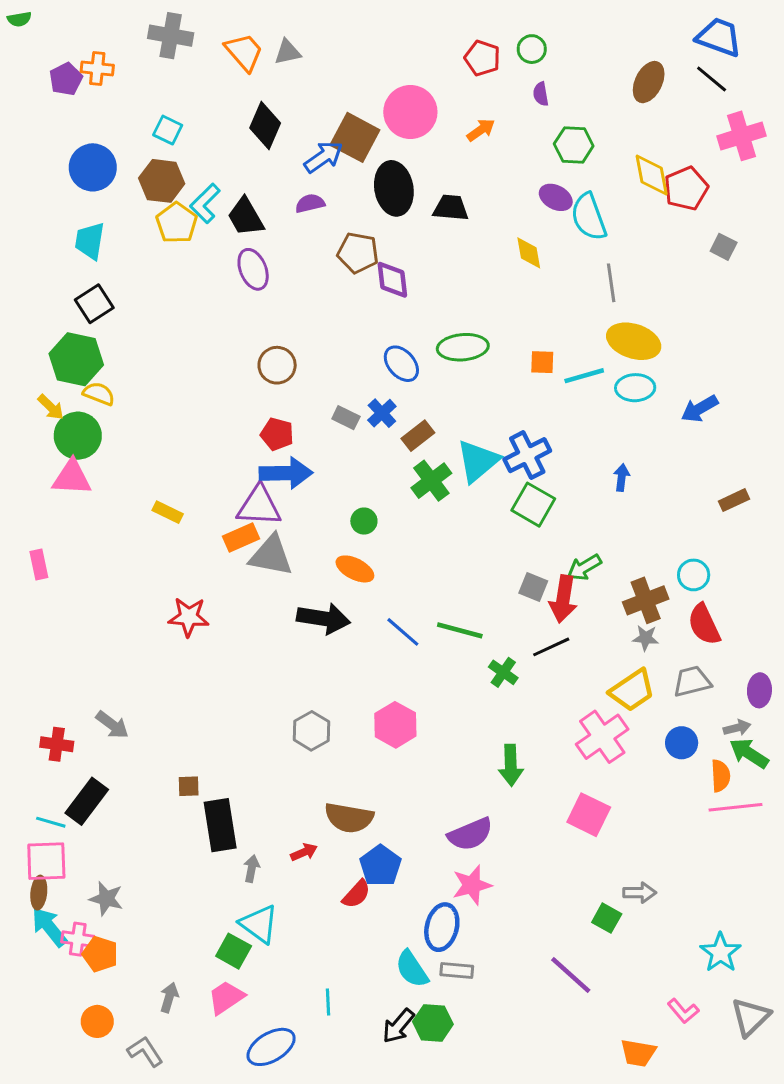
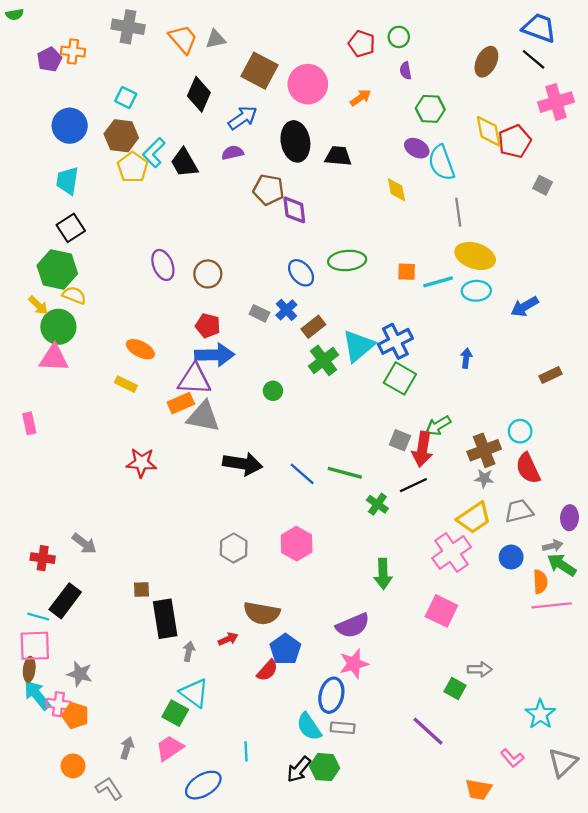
brown square: (355, 137) -> (259, 71), moved
purple ellipse: (253, 269) -> (163, 265), moved
orange ellipse: (355, 569) -> (140, 349), moved

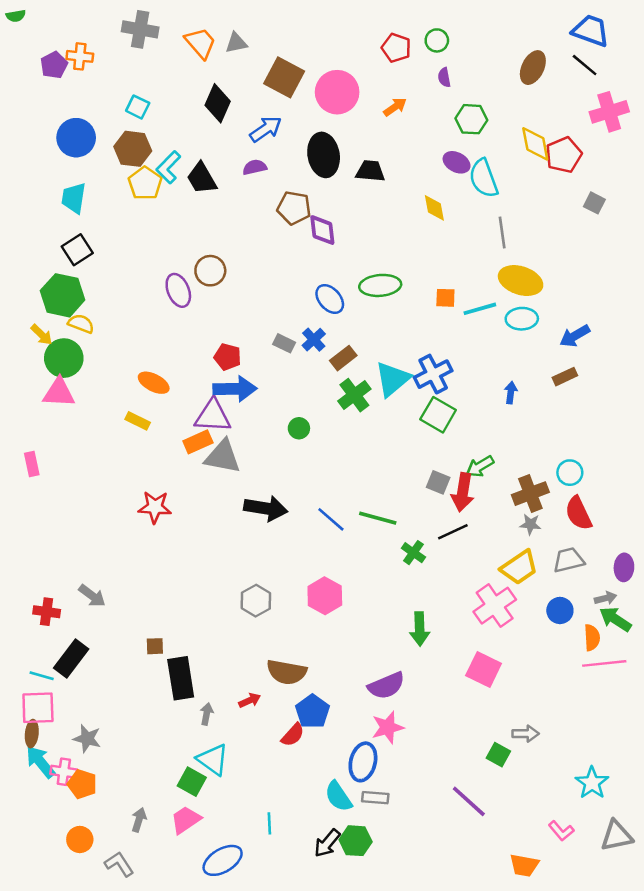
brown circle: (208, 274) -> (210, 271), moved
brown rectangle: (550, 375) -> (565, 377), moved
gray triangle: (563, 763) -> (617, 836), turned 32

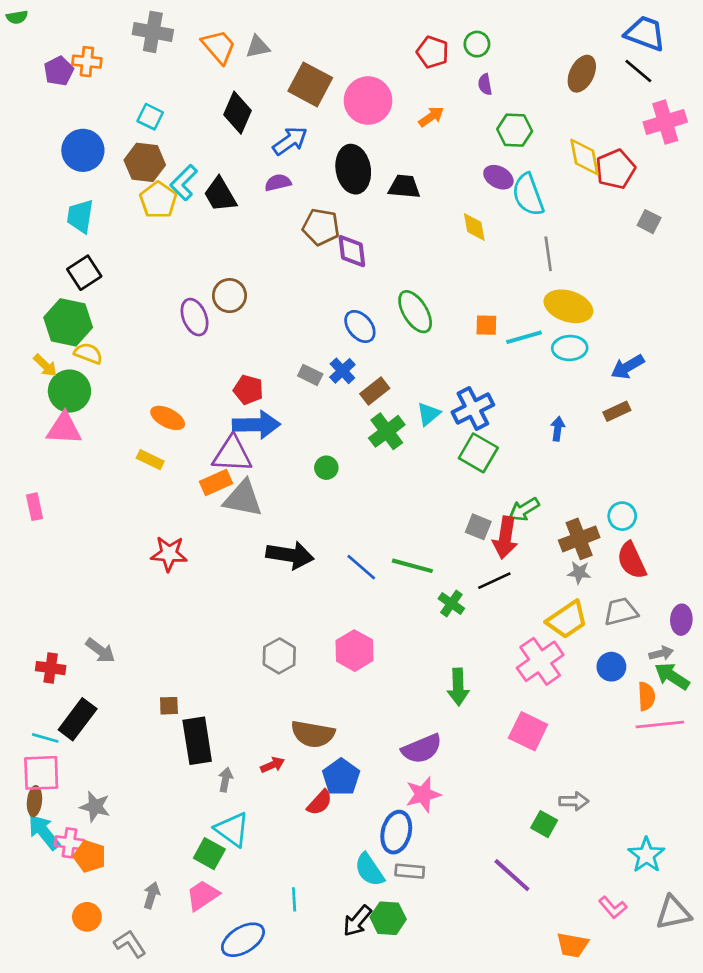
green ellipse: (380, 285) -> (415, 312), turned 63
cyan triangle: (393, 379) -> (429, 414), size x0.6

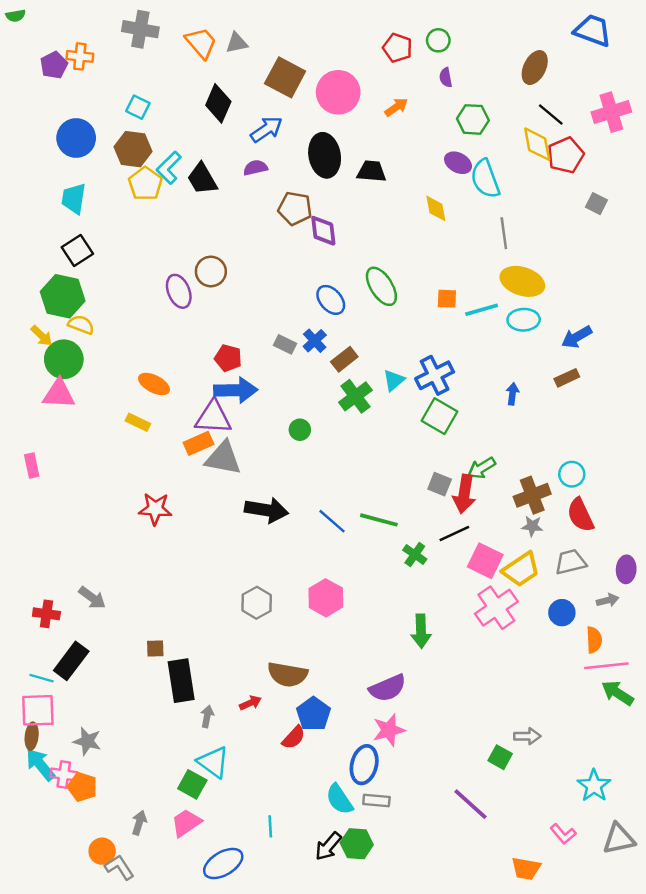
black line: (638, 71) -> (551, 115), moved
green arrow: (672, 676) -> (618, 693), moved
pink square: (528, 731) -> (485, 561), moved
orange circle: (87, 917) -> (102, 851), moved

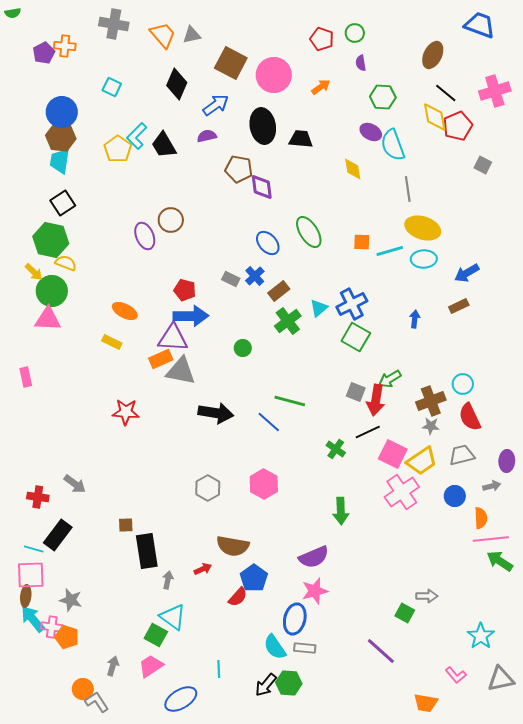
brown hexagon: (133, 149) -> (61, 137), moved
green line: (379, 520) -> (290, 401), moved

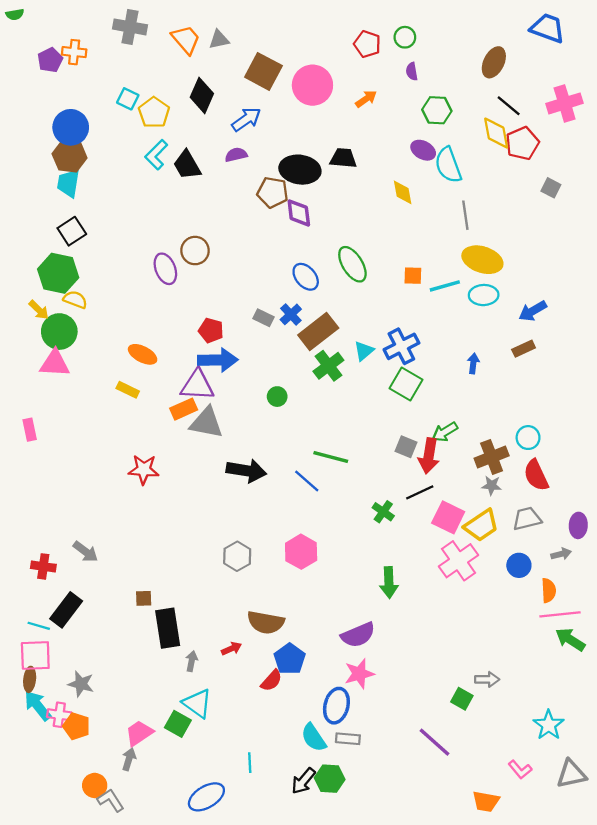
black ellipse: (263, 126) -> (300, 170), moved, turned -72
yellow pentagon: (118, 149) -> (154, 113), moved
brown rectangle: (279, 291) -> (318, 332), size x1.6
pink trapezoid: (151, 666) -> (139, 733), moved

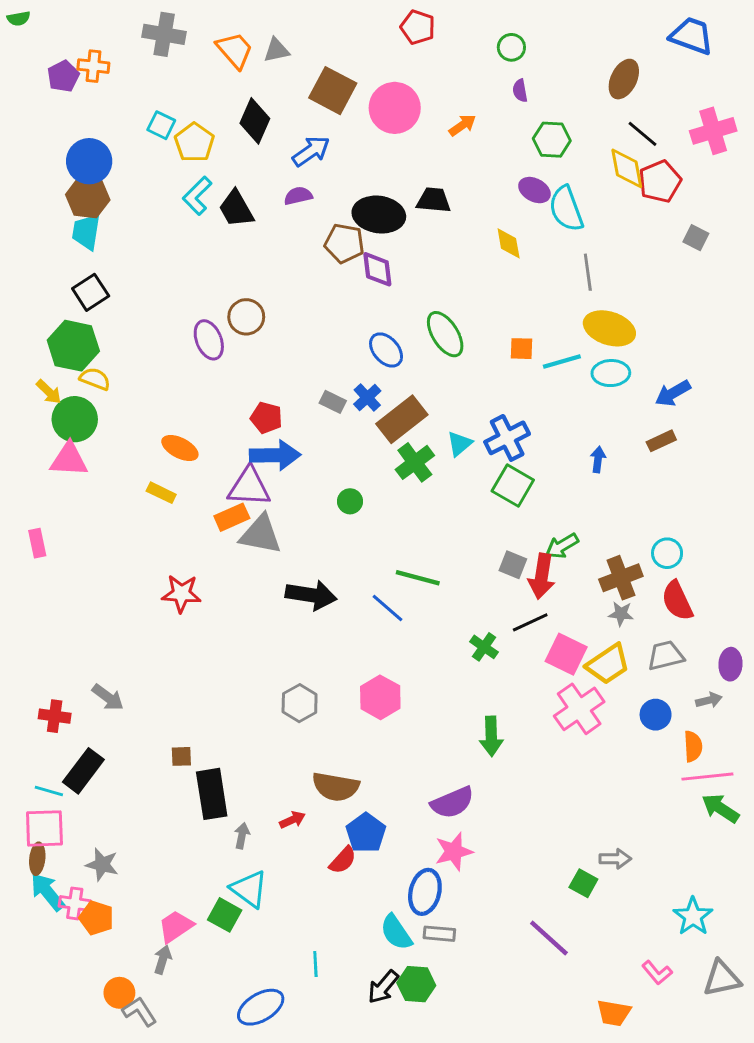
red pentagon: (367, 44) -> (418, 27), moved

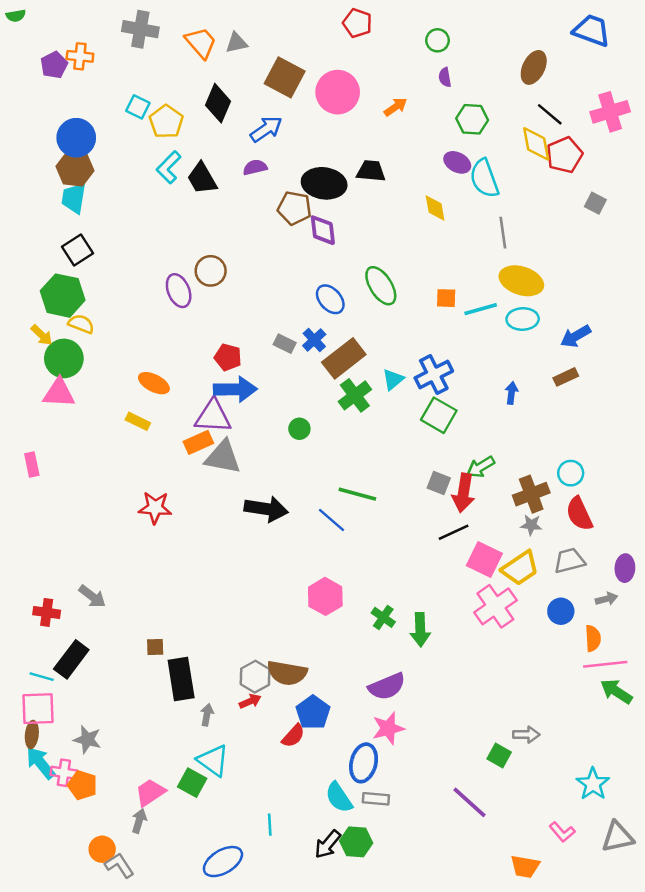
green cross: (484, 647) -> (383, 617), moved
gray hexagon: (300, 703) -> (255, 677), moved

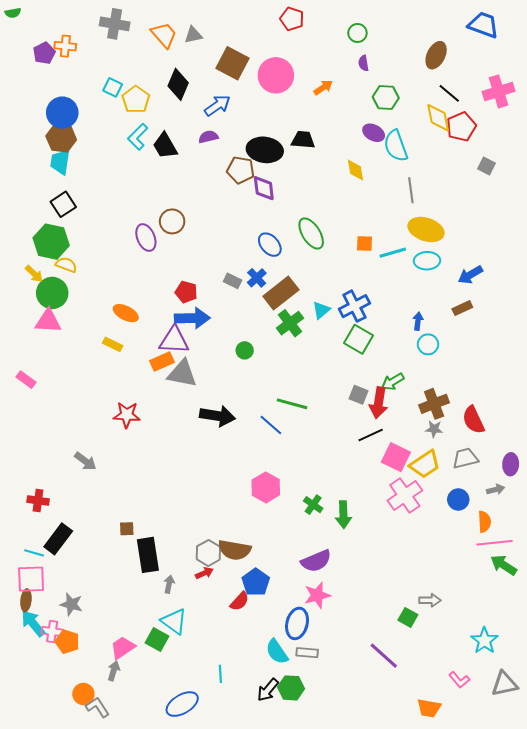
pink rectangle: (32, 464) -> (26, 380), turned -42
cyan circle: (571, 473) -> (428, 344), moved
gray arrow: (92, 596) -> (85, 461), moved

